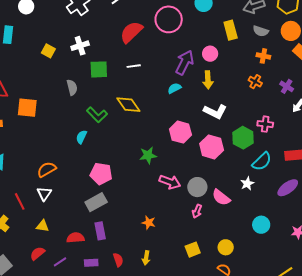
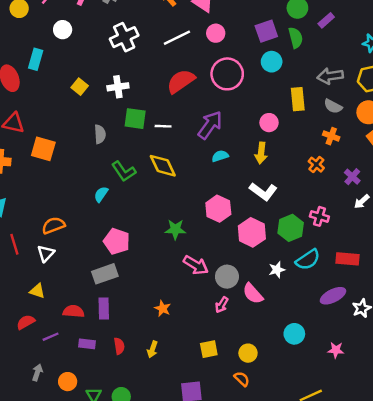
purple arrow: (185, 62) -> (210, 125), moved
white line: (134, 66) -> (163, 126), moved
white star: (247, 184) -> (277, 270), moved
red line: (20, 201) -> (14, 244), moved

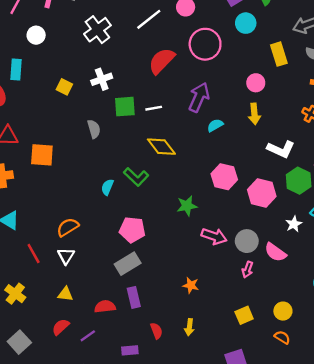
green L-shape: (124, 171) -> (136, 177), moved
white L-shape: (263, 192) -> (281, 149), moved
purple rectangle: (87, 344) -> (130, 350), moved

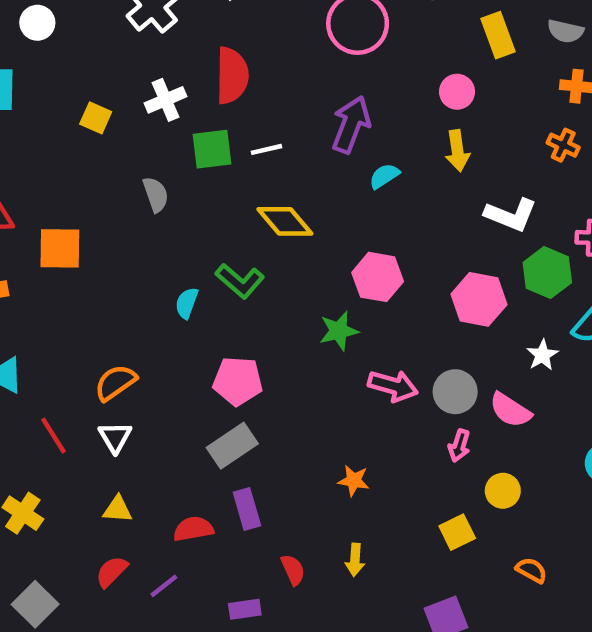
red semicircle: (162, 61) -> (232, 76), moved, turned 140
pink hexagon: (224, 177) -> (378, 277), moved
yellow circle: (283, 311) -> (503, 491), moved

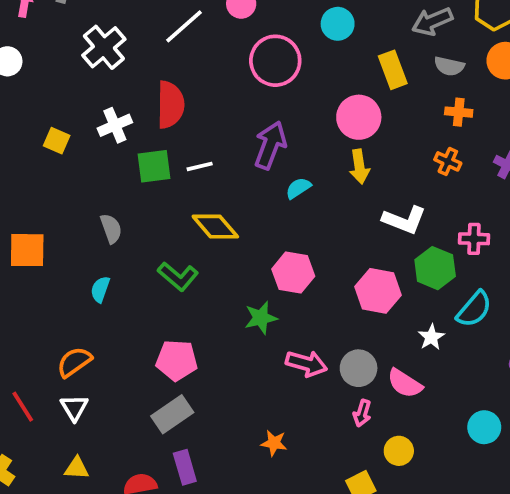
pink circle: (457, 92) -> (359, 117), size x1.5
gray semicircle: (156, 194) -> (111, 229), moved
cyan semicircle: (187, 303) -> (100, 289), moved

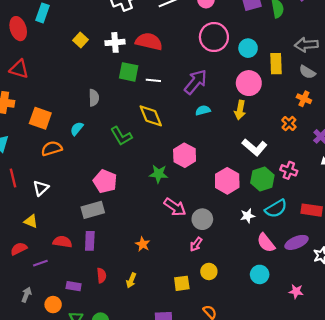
cyan circle: (338, 24) -> (248, 48), moved
red semicircle: (170, 105) -> (149, 41), turned -96
orange square: (27, 250) -> (40, 118), moved
orange semicircle: (74, 362) -> (52, 149), moved
pink semicircle: (405, 383) -> (266, 243), moved

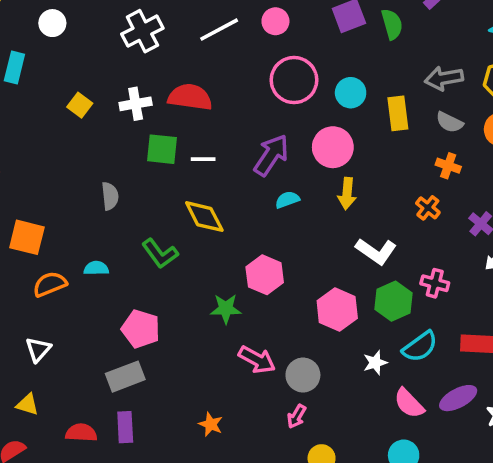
pink circle: (249, 83) -> (333, 147), moved
cyan semicircle: (77, 129) -> (96, 268), moved, turned 56

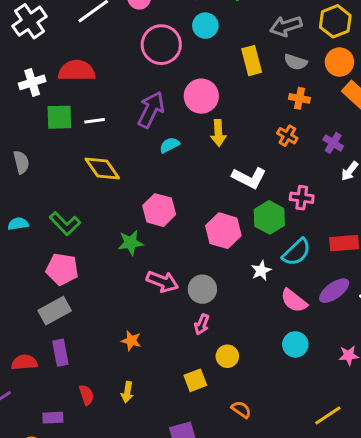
cyan circle: (351, 93) -> (205, 26), moved
green L-shape: (160, 254) -> (65, 224), moved

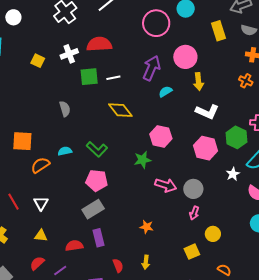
white L-shape: (249, 178) -> (207, 112), moved

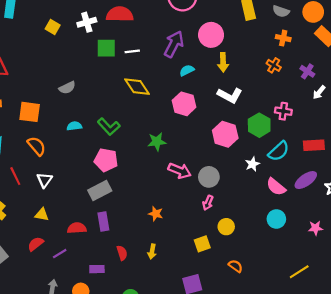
gray semicircle: (65, 109) -> (67, 88), moved, turned 77
pink hexagon: (161, 136) -> (184, 104), moved
orange semicircle: (40, 165) -> (37, 146), moved, turned 78

